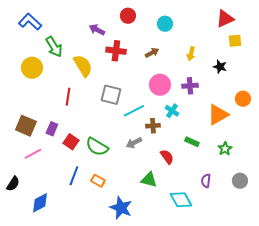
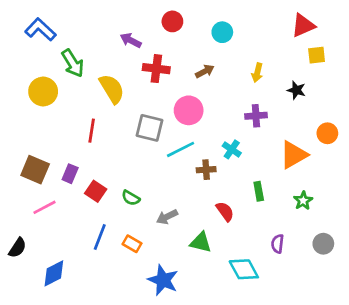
pink circle: (160, 85) -> (189, 110), moved
green rectangle: (192, 142) -> (259, 191), turned 56
gray arrow: (134, 143) -> (167, 217), moved
green semicircle: (97, 147) -> (131, 198), size x0.6

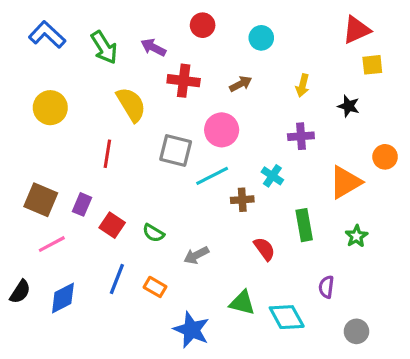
green arrow: (73, 63) -> (104, 47), moved
green rectangle: (259, 191) -> (304, 225), size x1.4
green triangle: (201, 242) -> (242, 303), moved
gray circle: (323, 244) -> (356, 331), moved
blue diamond: (54, 273) -> (63, 298), moved

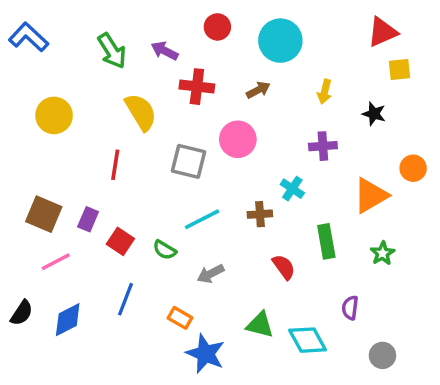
blue L-shape: (47, 35) -> (28, 37), moved
cyan circle: (261, 38) -> (280, 41), size x1.6
cyan line: (212, 176) -> (202, 219), moved
orange rectangle: (155, 287) -> (180, 318), moved

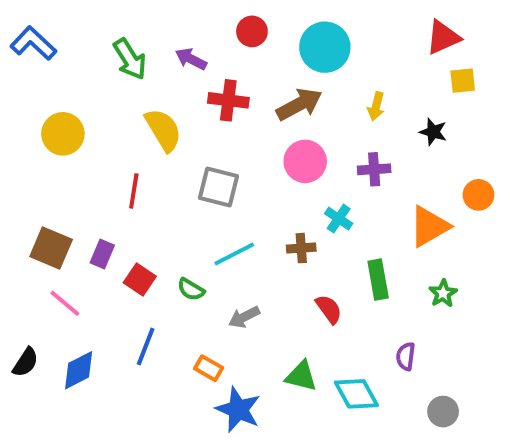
brown arrow: (258, 90) -> (299, 104), size x1.6
pink circle: (238, 139) -> (305, 161), moved
pink line: (56, 262) -> (65, 303), turned 68

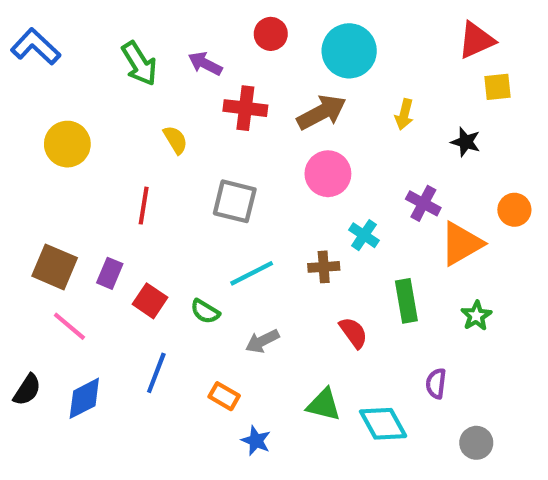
yellow semicircle: (163, 130) -> (175, 140), size x0.6
purple cross: (374, 169) -> (423, 203), moved, turned 32
blue star: (238, 410) -> (256, 441), size x0.6

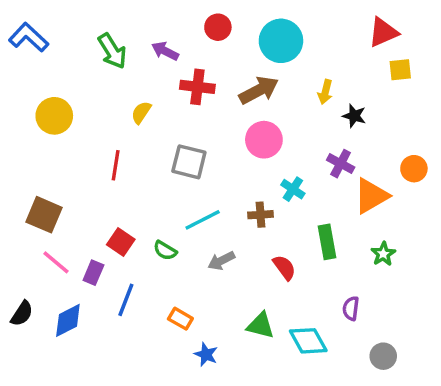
yellow semicircle: (175, 140) -> (141, 112), turned -115
black star: (466, 142) -> (354, 116), moved
purple rectangle: (110, 273) -> (93, 273), moved
gray arrow: (262, 341) -> (221, 261), moved

